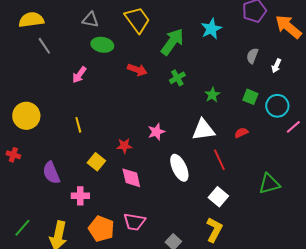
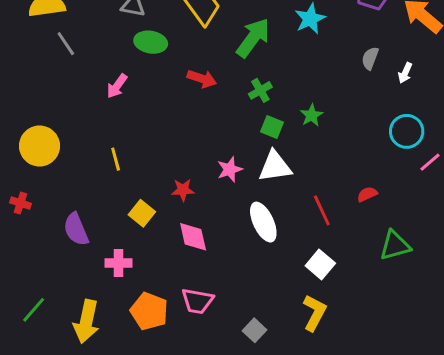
green square: (250, 97) -> (272, 127), moved
white triangle: (203, 130) -> (275, 166), moved
red semicircle: (241, 133) -> (367, 194), moved

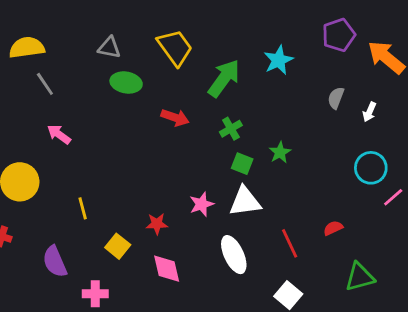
pink arrow: (117, 86) -> (59, 134), moved, turned 90
yellow line: (116, 159) -> (83, 208), moved

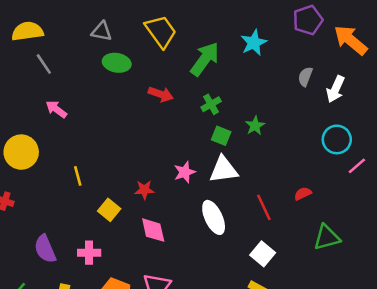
white arrow: (369, 112) -> (336, 89), size x1.5
purple semicircle: (55, 262) -> (45, 249), moved

